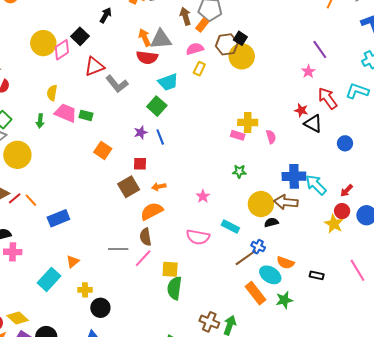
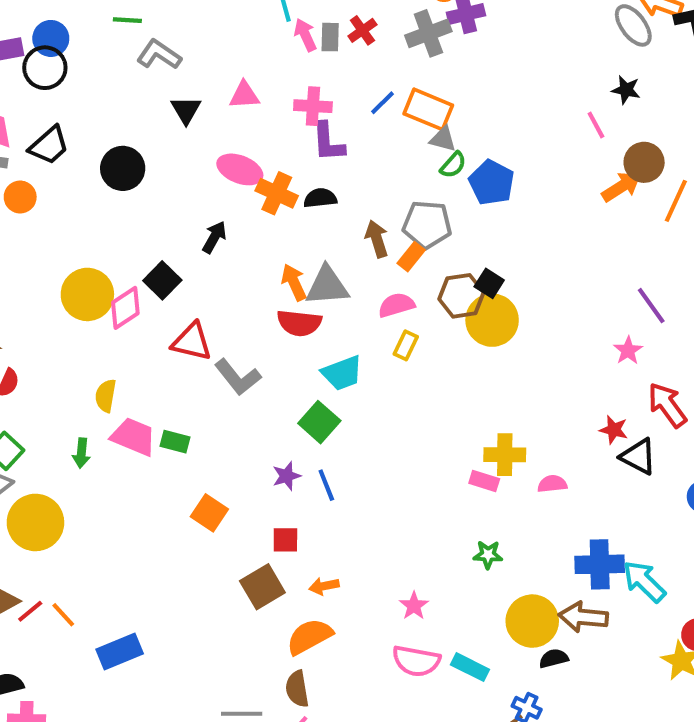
red triangle: (94, 66) -> (192, 342), turned 35
pink semicircle: (271, 137) -> (552, 484), turned -80
pink semicircle: (198, 237) -> (416, 661), moved

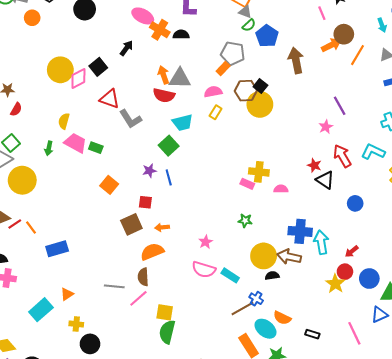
brown arrow: (377, 239) -> (296, 60), moved, size x1.4
cyan arrow: (644, 581) -> (321, 242), turned 30

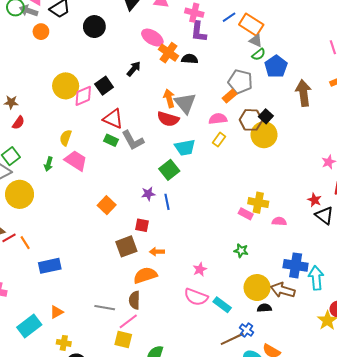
gray triangle: (180, 78) -> (185, 103), turned 45
green rectangle: (96, 148) -> (111, 140), moved
yellow square: (165, 312) -> (123, 340), moved

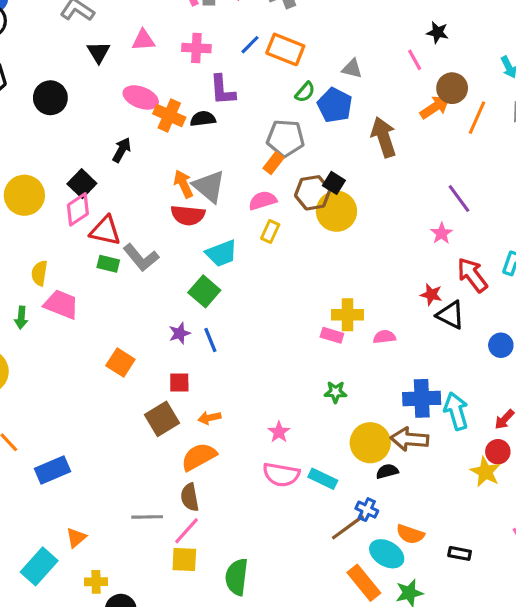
purple L-shape: (199, 32) -> (222, 90), moved
gray triangle: (256, 41) -> (352, 69), moved
pink diamond: (83, 96) -> (78, 209), moved

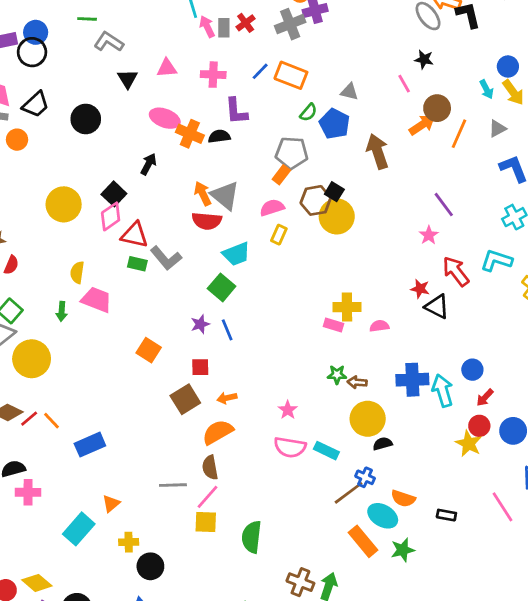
blue circle: (501, 345) -> (472, 370), moved
brown arrow: (410, 439) -> (357, 382), moved, size x0.6

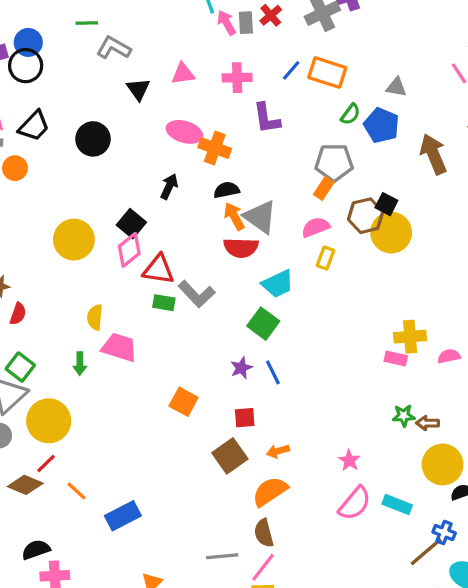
black semicircle: (219, 136) -> (227, 190), moved
red line: (29, 419) -> (46, 463), moved
pink semicircle: (290, 447) -> (355, 503), turned -56

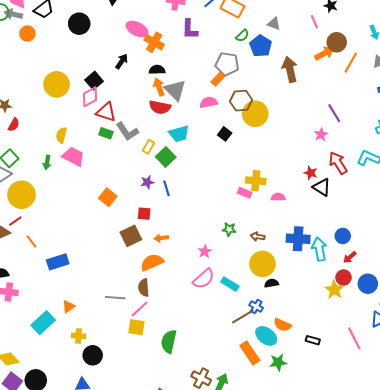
black square: (386, 204) -> (225, 134), moved
yellow rectangle: (326, 258) -> (149, 147), moved
green star: (404, 416) -> (229, 229), moved

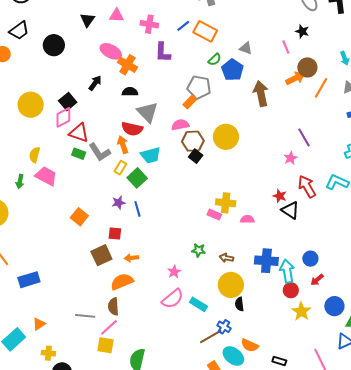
orange arrow: (159, 87) -> (123, 145), moved
brown hexagon: (241, 101) -> (193, 141), moved
red circle: (344, 278) -> (291, 290), moved
black semicircle: (272, 283) -> (239, 304), turned -88

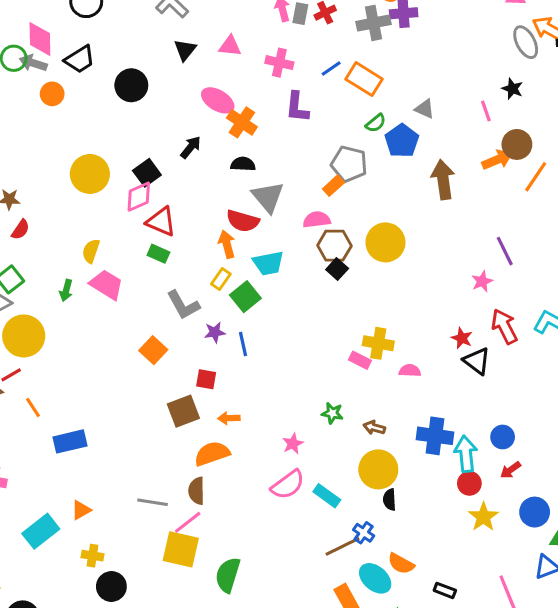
gray L-shape: (100, 152) -> (183, 305), moved
yellow square: (106, 345) -> (181, 549), size x1.4

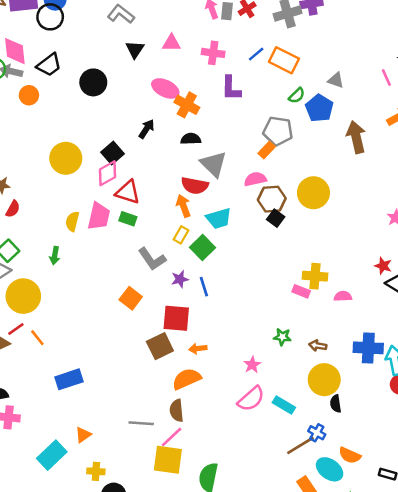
pink trapezoid: (107, 285) -> (99, 216), moved, turned 76
red square: (206, 379) -> (176, 318), size x1.6
orange line: (33, 407) -> (37, 338), moved

